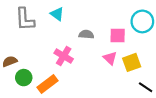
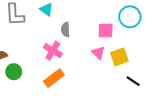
gray semicircle: (86, 34) -> (65, 29), moved, turned -96
orange rectangle: (47, 84) -> (54, 78), moved

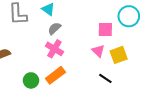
gray semicircle: (65, 29) -> (54, 28), moved, turned 48
green circle: (14, 72) -> (31, 80), moved
black line: (133, 81) -> (105, 78), moved

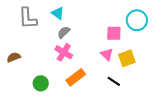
orange rectangle: (55, 75) -> (76, 77), moved

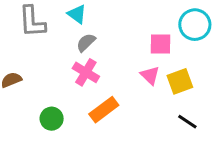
black line: (114, 81) -> (187, 122), moved

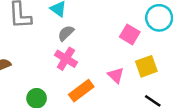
pink square: (161, 44) -> (130, 34), turned 30
pink triangle: (150, 75) -> (116, 75), moved

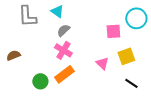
pink square: (130, 34) -> (113, 31), turned -35
orange rectangle: (81, 91) -> (64, 74), moved

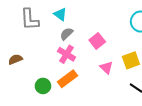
pink square: (113, 31) -> (97, 41), moved, turned -35

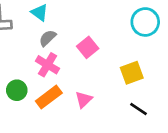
pink triangle: (106, 68) -> (84, 100), moved, turned 32
green circle: (43, 86) -> (17, 90), moved

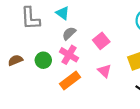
green circle: (17, 90) -> (43, 60), moved
pink triangle: (84, 100) -> (104, 71), moved, turned -32

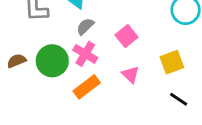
green circle: (43, 60) -> (52, 61), size x1.5

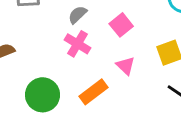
green circle: (52, 61) -> (43, 95), moved
orange rectangle: (87, 87) -> (94, 92), moved

